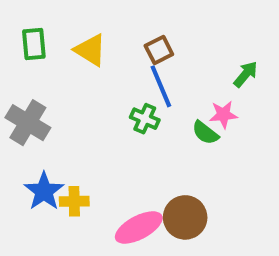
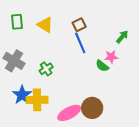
green cross: (145, 119) -> (46, 69), moved, turned 32
yellow cross: (74, 201) -> (37, 100), size x1.5

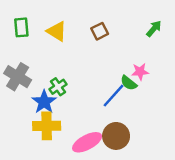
green arrow: (122, 37) -> (154, 29), moved
blue line: (80, 43) -> (114, 96), moved, turned 65
blue star: (22, 95) -> (44, 102), moved

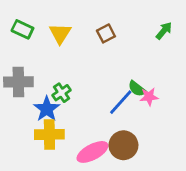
green rectangle: (21, 27) -> (22, 29), turned -60
yellow triangle: (57, 31) -> (60, 33), turned 30
pink star: (140, 72) -> (149, 97), moved
gray cross: (18, 77) -> (18, 82), turned -32

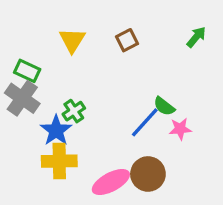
green rectangle: (22, 29) -> (27, 71), moved
gray cross: (18, 82) -> (22, 98), turned 36
pink star: (149, 97) -> (180, 129), moved

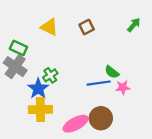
yellow triangle: (72, 40) -> (49, 27), turned -36
blue line: (145, 122) -> (99, 83), turned 40

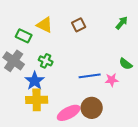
green rectangle: (18, 48) -> (24, 36), moved
green semicircle: (112, 72) -> (126, 64), moved
green cross: (50, 75) -> (46, 61), moved, turned -32

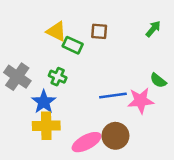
brown square: (79, 25) -> (99, 31), turned 32
green rectangle: (24, 36) -> (73, 45), moved
pink star: (112, 80) -> (141, 101), size x1.5

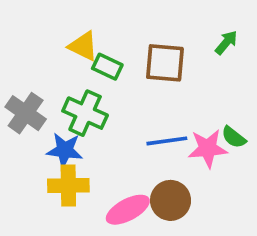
brown square: (99, 31) -> (165, 63), moved, size x1.6
green cross: (58, 77) -> (85, 113), size x1.6
green semicircle: (158, 80) -> (234, 137), moved
blue star: (44, 102) -> (65, 150), turned -30

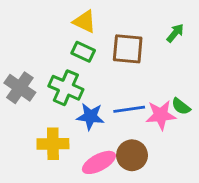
yellow triangle: (83, 46) -> (85, 22), moved
blue star: (65, 150) -> (90, 116), moved

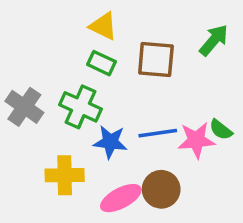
green arrow: (175, 33) -> (214, 40), size x1.4

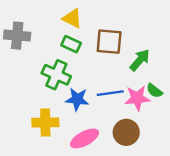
green arrow: (214, 40) -> (140, 60), moved
gray cross: (24, 107) -> (17, 36), moved, turned -30
brown circle: (161, 189) -> (126, 132), moved

